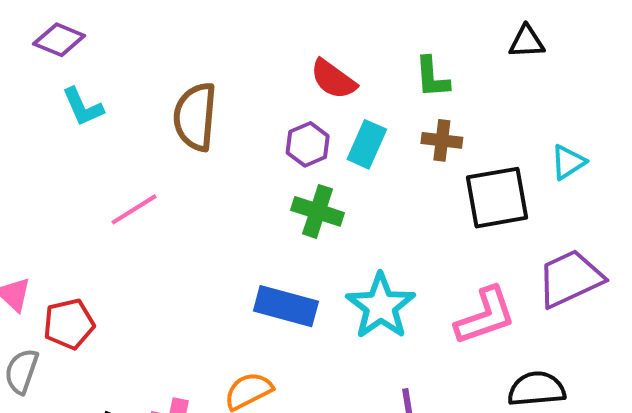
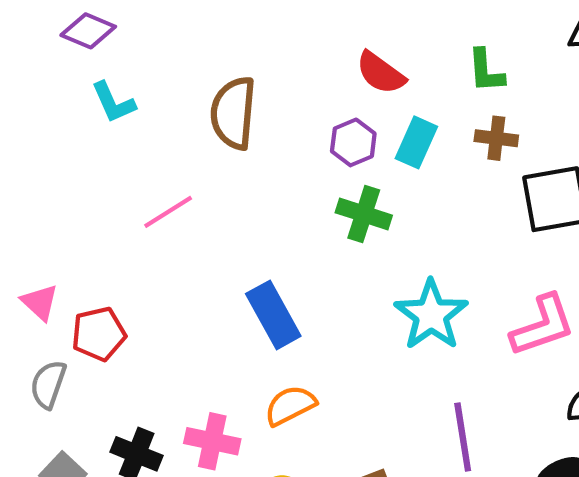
blue rectangle: (286, 306) -> (273, 315), moved, turned 46

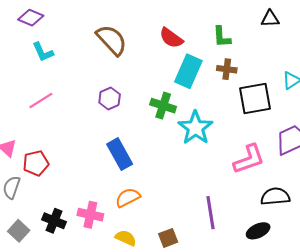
brown semicircle: (233, 113) -> (112, 40), moved, turned 132
purple hexagon: (353, 142) -> (110, 99), moved
cyan rectangle: (416, 142) -> (188, 71), size x1.4
pink line: (168, 212) -> (41, 101), moved
cyan star: (431, 315) -> (195, 128), moved

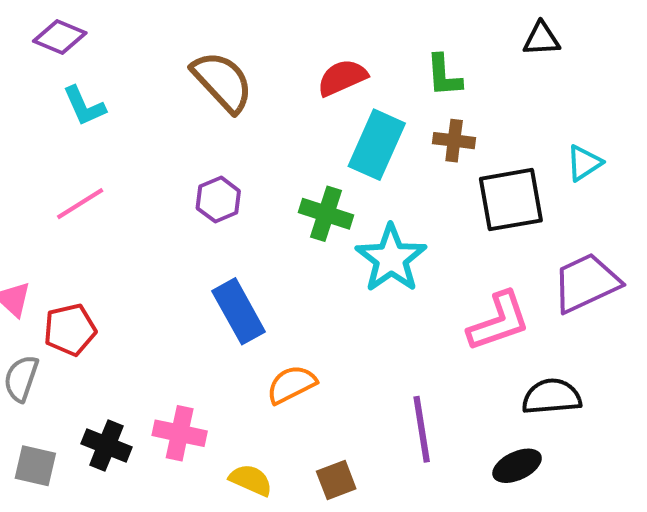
red semicircle: (171, 38) -> (342, 78), turned 120
orange semicircle: (128, 198) -> (291, 384), moved
gray square: (19, 231) -> (35, 466), turned -30

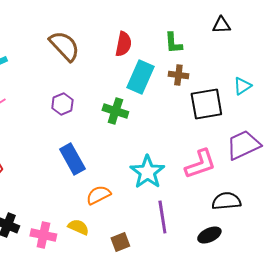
red semicircle: (342, 78) -> (123, 44), turned 125
cyan star: (391, 258) -> (147, 172), moved
pink cross: (180, 433) -> (43, 235), moved
yellow semicircle: (251, 480) -> (78, 227), moved

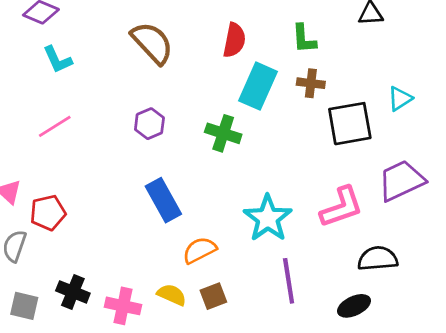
brown square: (120, 242) -> (213, 296), moved

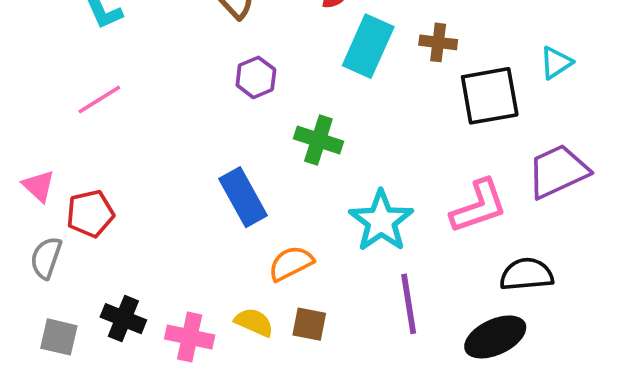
purple hexagon: (149, 124) -> (256, 77), moved
green cross: (223, 133) -> (318, 140), moved
brown square: (213, 296) -> (309, 324), turned 32
black ellipse: (354, 306) -> (495, 337), size x1.4

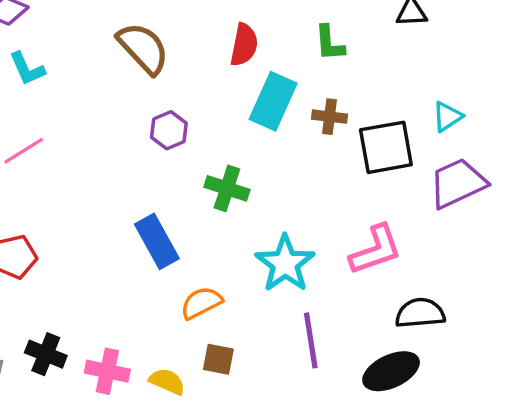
brown cross: (438, 42) -> (329, 117), moved
purple trapezoid: (558, 171) -> (458, 183), moved
yellow semicircle: (254, 322) -> (167, 381), moved

